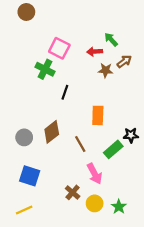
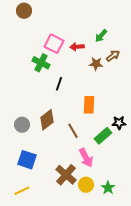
green arrow: (111, 39) -> (101, 36), turned -96
red arrow: (95, 52) -> (77, 47), moved
brown cross: (73, 192) -> (66, 175), size x1.5

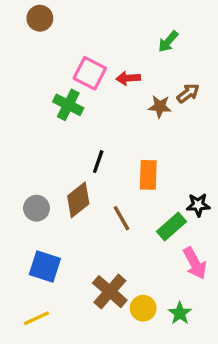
green arrow: (101, 36) -> (168, 42), moved
black line: (59, 84) -> (98, 162), moved
pink arrow: (86, 158) -> (195, 263), moved

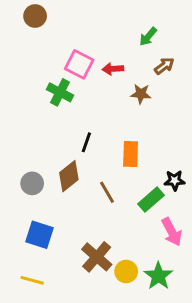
brown arrow: (188, 93) -> (164, 66), moved
green star: (180, 313) -> (158, 276), size x1.4
yellow line: (37, 318) -> (32, 280), turned 40

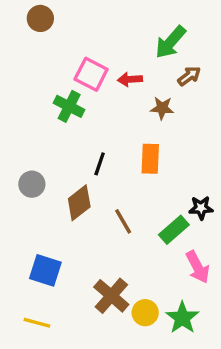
green arrow: (148, 37) -> (171, 42), size x1.5
orange rectangle: (131, 154) -> (150, 159), moved
gray circle: (32, 183) -> (32, 184), moved

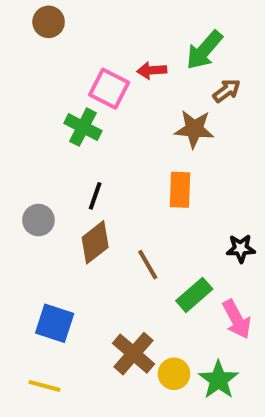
red arrow: (130, 79) -> (152, 70), moved
brown star: (162, 108) -> (194, 129), size x1.4
black line: (100, 164) -> (95, 196), moved
green rectangle: (174, 230) -> (194, 295), moved

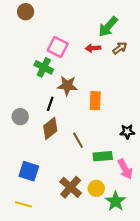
red arrow: (152, 70) -> (93, 48), moved
brown star: (194, 129) -> (67, 86), moved
green rectangle: (194, 295) -> (103, 156), turned 36
yellow circle: (174, 374) -> (96, 188), moved

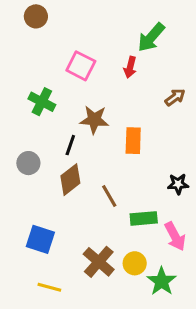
red arrow: (93, 48) -> (130, 67), turned -72
brown arrow: (120, 48) -> (175, 97), moved
green cross: (44, 67) -> (42, 102), moved
yellow line: (23, 204) -> (49, 287), moved

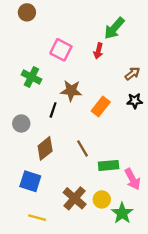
orange rectangle: (133, 141) -> (101, 106), turned 36
brown diamond: (70, 180) -> (45, 148), moved
black star: (178, 184) -> (135, 101), moved

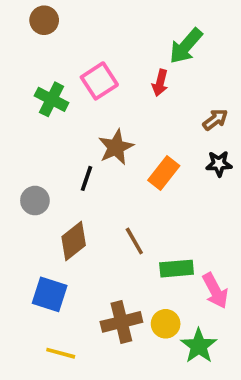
pink square: (61, 50) -> (99, 81), turned 30
green cross: (31, 77) -> (52, 99), moved
brown star: (71, 91) -> (116, 147), turned -30
brown cross: (75, 198) -> (121, 322), turned 35

